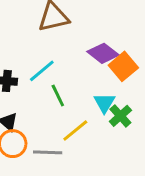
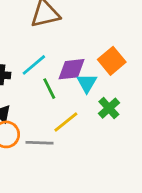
purple diamond: (103, 53) -> (71, 69), moved, turned -44
cyan triangle: (104, 103) -> (87, 83), moved

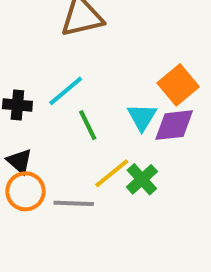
purple diamond: (71, 69) -> (174, 125), moved
green cross: (109, 108) -> (142, 179), moved

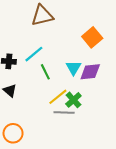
orange square: (178, 85) -> (92, 37), moved
orange circle: (25, 191) -> (13, 133), moved
gray line: (74, 203) -> (64, 112), moved

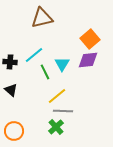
cyan triangle: (73, 68) -> (62, 64), moved
purple diamond: (90, 72) -> (88, 60), moved
green cross: (73, 100) -> (56, 127), moved

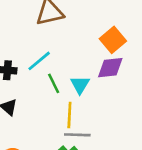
cyan triangle: (62, 64) -> (80, 85), moved
yellow line: (57, 96) -> (69, 115), turned -48

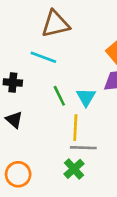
cyan line: (39, 61) -> (43, 57), moved, turned 60

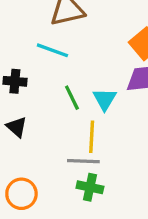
gray line: (83, 148) -> (83, 161), moved
green cross: (74, 169) -> (90, 187), turned -36

